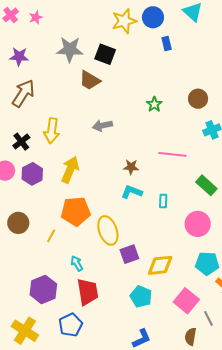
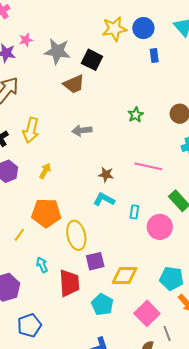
pink star: (36, 17) -> (26, 40), moved
brown trapezoid: (90, 80) -> (74, 84), turned -60
yellow arrow: (70, 170) -> (45, 171), size x0.6
pink circle: (198, 224) -> (160, 227), moved
red trapezoid: (88, 292) -> (69, 283), moved

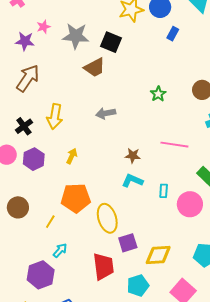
blue rectangle: (154, 56) -> (173, 34), turned 40
cyan arrow: (42, 265) -> (60, 250), moved, turned 70
cyan pentagon: (102, 305) -> (138, 286), turned 30

